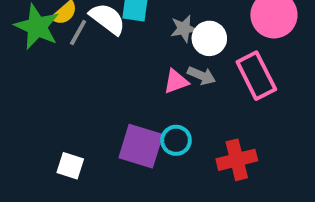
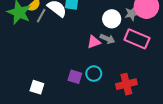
gray star: (184, 29) -> (132, 14), moved
pink rectangle: (256, 76) -> (137, 39), turned -40
purple square: (141, 146) -> (75, 77), size x0.6

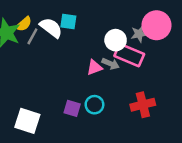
pink rectangle: (137, 39) -> (129, 55), moved
red cross: (126, 84) -> (143, 105), moved
white square: (37, 87) -> (27, 121), size x1.5

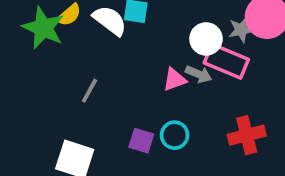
gray line: (32, 36) -> (89, 91), moved

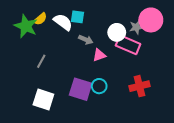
gray arrow: (199, 74) -> (86, 40), moved
gray line: (89, 91) -> (41, 61), moved
purple square: (141, 141) -> (81, 89), size x1.6

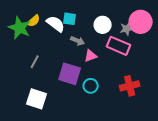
white circle: (117, 32) -> (103, 25), moved
purple square: (81, 89) -> (70, 74), moved

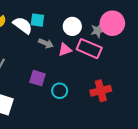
pink triangle: (91, 56) -> (65, 50), moved
purple square: (70, 74) -> (37, 78), size x0.7

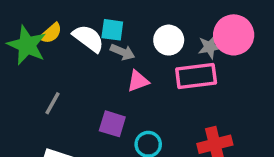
gray arrow: (46, 43) -> (123, 52), moved
pink rectangle: (89, 49) -> (196, 76), turned -30
pink triangle: (65, 50) -> (138, 81), moved

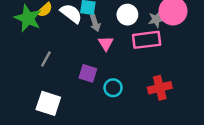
gray arrow: (123, 52) -> (95, 23), turned 49
pink triangle: (138, 81) -> (106, 43), turned -42

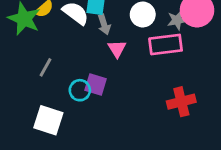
cyan circle: (113, 88) -> (80, 90), moved

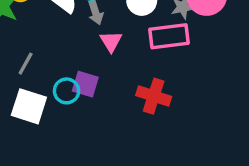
red cross: (181, 102) -> (154, 96), moved, turned 32
white square: (48, 120) -> (29, 106), moved

